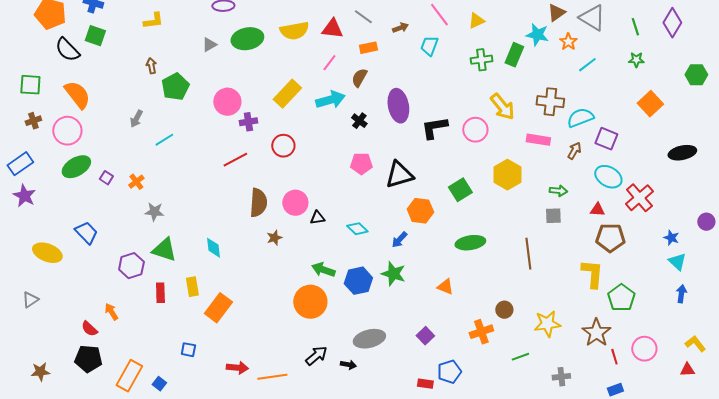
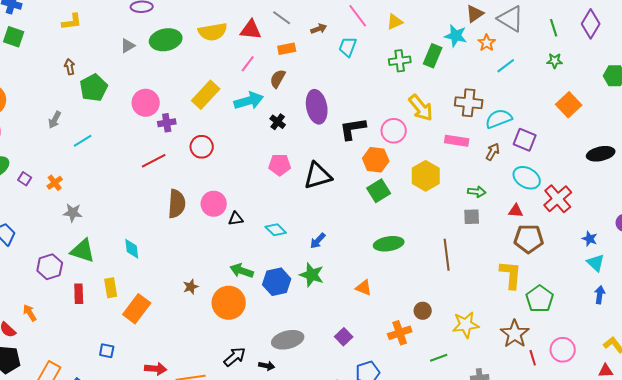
orange hexagon: (420, 211) -> (376, 160), moved
brown star: (274, 238) -> (191, 287), moved

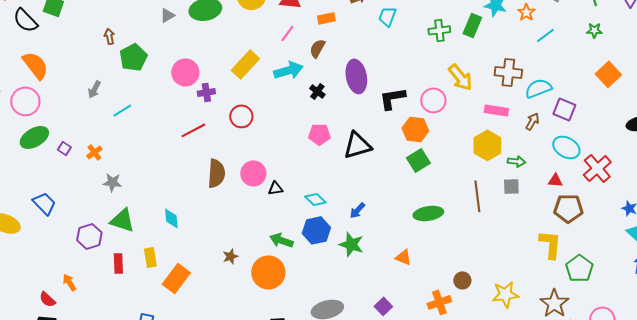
yellow hexagon: (426, 176) -> (487, 145), moved
brown line: (447, 255) -> (477, 196), moved
blue hexagon: (277, 282) -> (316, 230), moved

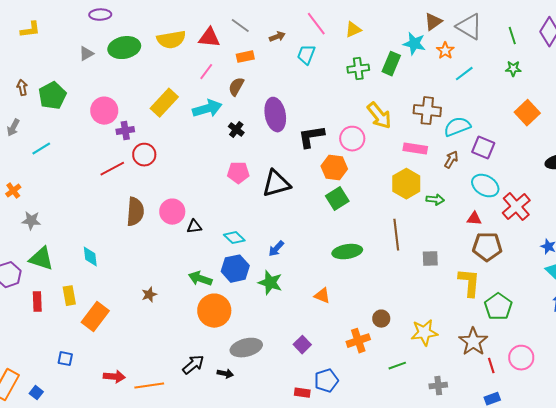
brown arrow: (109, 36) -> (22, 88), moved
red circle: (241, 116) -> (144, 155), moved
gray square: (511, 186) -> (430, 259), moved
orange circle: (268, 272) -> (214, 311), moved

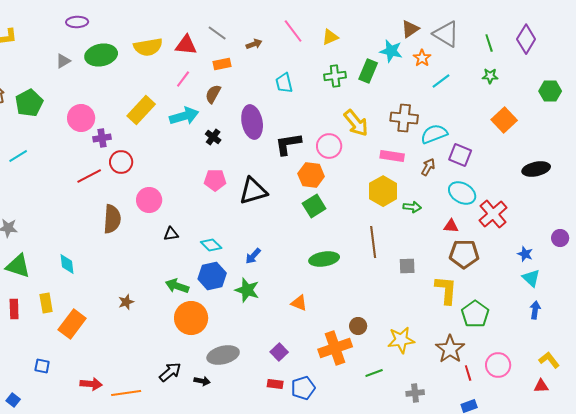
cyan trapezoid: (306, 55) -> (284, 83), moved, turned -35
pink circle: (172, 212) -> (149, 200), moved
orange cross: (358, 341) -> (335, 348), size x1.4
red rectangle: (302, 393) -> (275, 384), moved

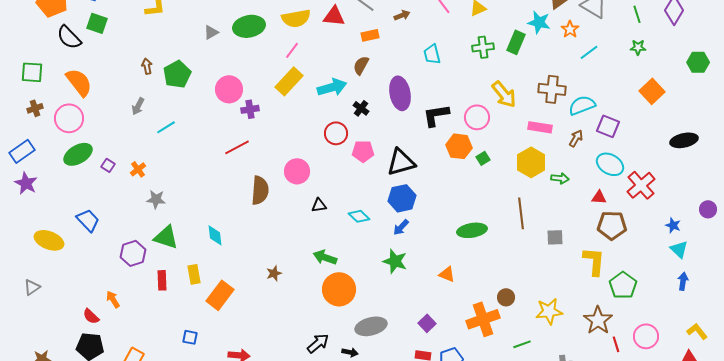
pink line: (183, 79) -> (292, 50), moved
red circle: (121, 162) -> (336, 133), moved
green square: (314, 206) -> (483, 158), moved, size x0.6
blue hexagon: (212, 276) -> (402, 198), moved

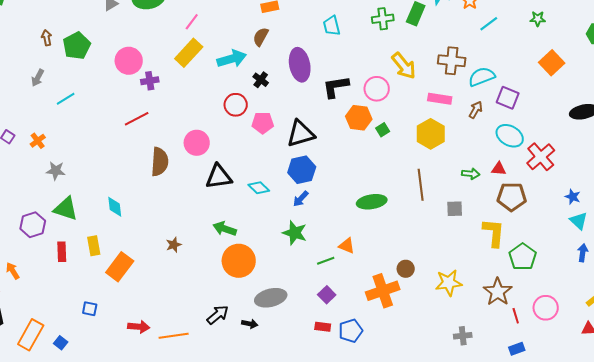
green arrow: (560, 178) -> (471, 174), moved
black triangle: (319, 205) -> (219, 177), size x1.8
green line: (522, 344) -> (326, 261), moved

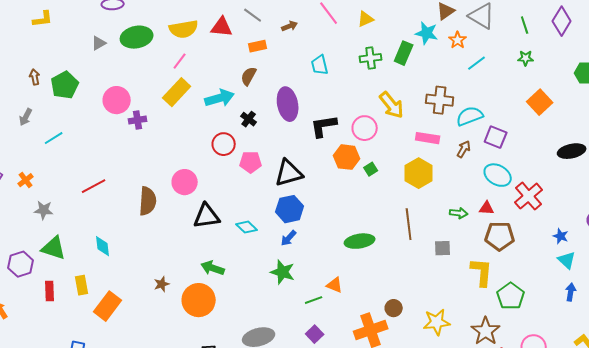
red line: (137, 119) -> (94, 186), moved
orange circle: (239, 261) -> (199, 300), moved

